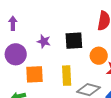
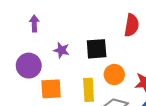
purple arrow: (13, 23) -> (34, 23), moved
orange circle: (99, 56) -> (114, 74), moved

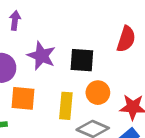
purple star: (61, 50) -> (41, 56), size x1.5

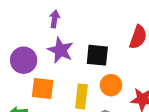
purple arrow: (15, 20) -> (55, 19), moved

